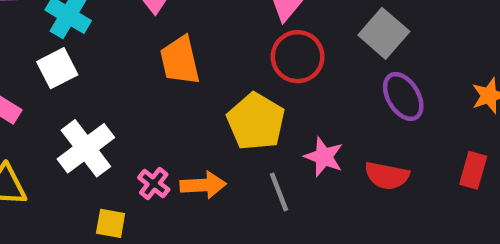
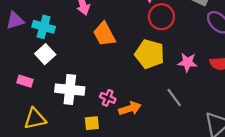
white cross: (86, 148) -> (70, 90), turned -32
orange arrow: (203, 185) -> (130, 108), moved
gray line: (279, 192) -> (174, 97), moved

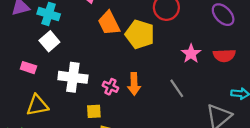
yellow pentagon: (150, 54) -> (140, 34), moved
pink star: (187, 62) -> (191, 54), turned 30
orange arrow: (130, 108) -> (134, 84), moved, turned 105

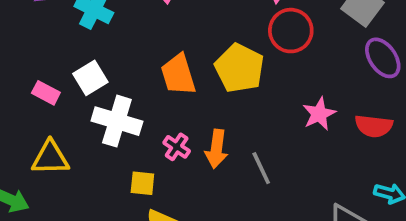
orange trapezoid: (109, 23) -> (178, 75), moved
white square: (49, 41) -> (90, 78), moved
gray line: (177, 88) -> (261, 168), moved

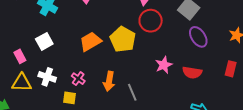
orange trapezoid: (178, 75) -> (90, 41), turned 75
pink rectangle: (46, 93) -> (20, 56), moved, turned 32
white cross: (117, 121) -> (47, 77), moved, size x0.7
pink cross: (177, 147) -> (78, 79), moved

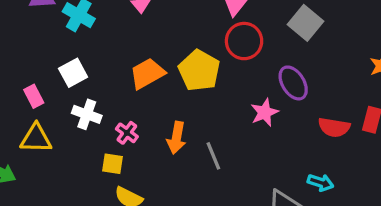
purple ellipse: (198, 37) -> (293, 83), moved
red semicircle: (192, 72) -> (334, 127), moved
white cross: (47, 77) -> (87, 114), moved

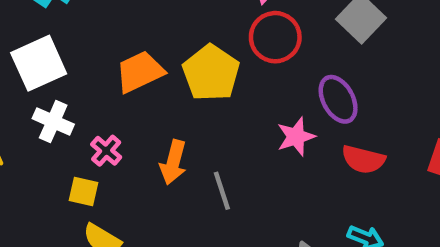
white square: (73, 73) -> (39, 63), size x1.4
red semicircle: (334, 127) -> (363, 159), moved

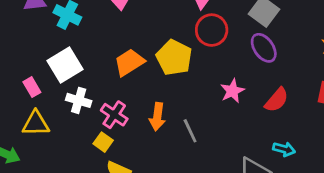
purple ellipse: (338, 99) -> (264, 48), moved
pink cross: (106, 151) -> (114, 115), size x1.4
red semicircle: (363, 159) -> (277, 100), turned -56
yellow square: (83, 191) -> (103, 142), turned 30

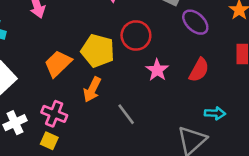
red circle: (212, 30) -> (136, 35), moved
purple ellipse: (264, 48) -> (195, 22), moved
white cross: (79, 100) -> (15, 123), moved, turned -30
orange arrow: (157, 117) -> (92, 90), moved, turned 30

